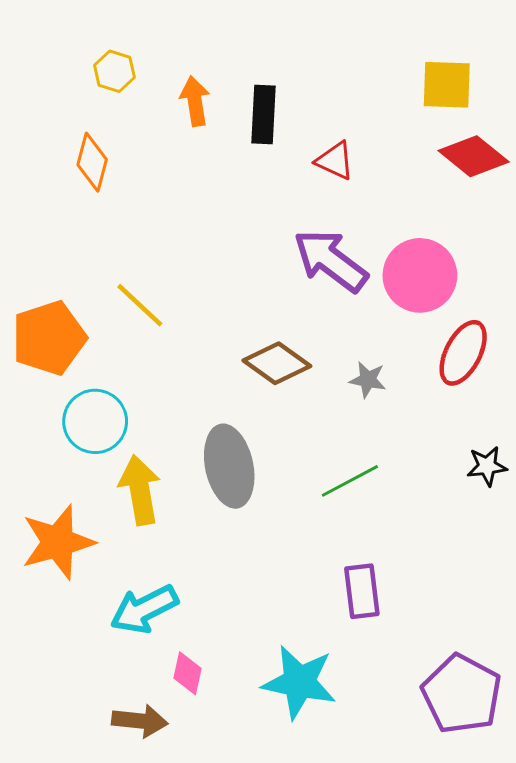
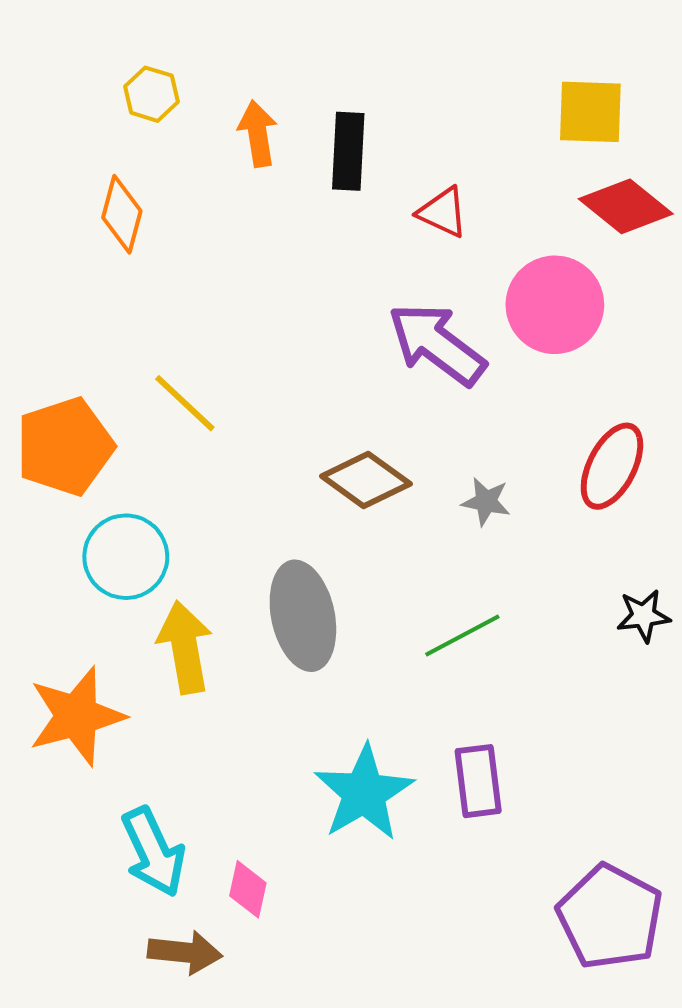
pink circle: (420, 275) -> (555, 305), moved
cyan arrow: (144, 609) -> (153, 852), moved, turned -88
cyan star: (299, 682) -> (364, 793), moved, turned 30

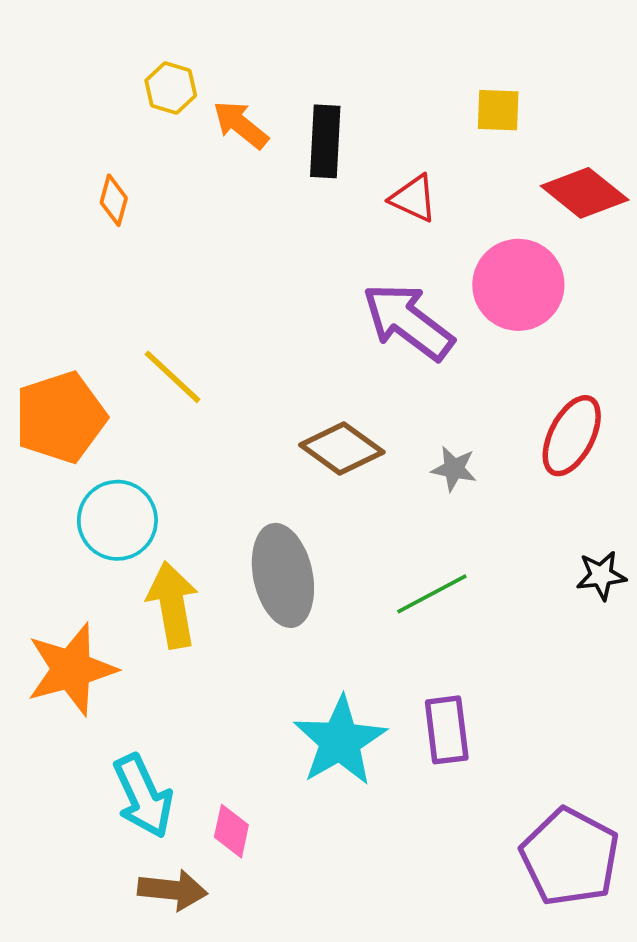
yellow hexagon: (151, 94) -> (171, 88), moved
yellow square: (590, 112) -> (498, 110), moved, size x0.7
orange arrow: (258, 134) -> (241, 125), turned -42
orange diamond: (122, 214) -> (114, 200), size x0.7

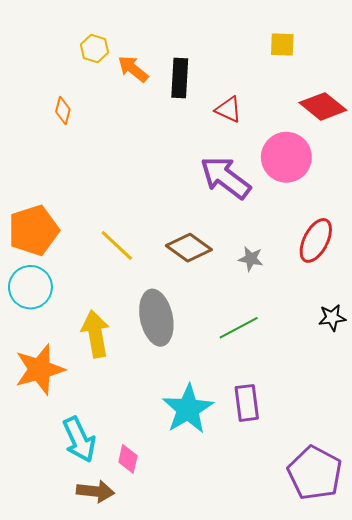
yellow square: (498, 110) -> (282, 45), moved
yellow line: (173, 377) -> (117, 246), moved
cyan circle: (117, 520) -> (30, 287), moved

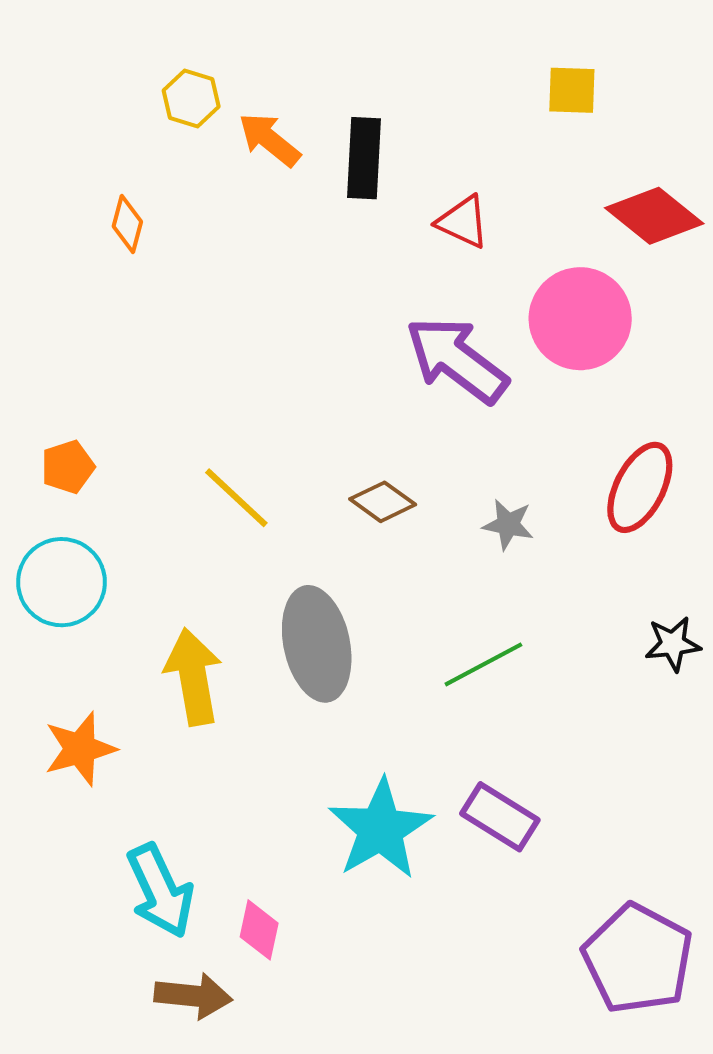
orange pentagon: (34, 230) -> (68, 467), size x0.5
brown diamond: (189, 248) -> (383, 502), size x0.7
orange star: (40, 369) -> (80, 749), size x0.7
purple rectangle: (247, 403) -> (500, 817), turned -51

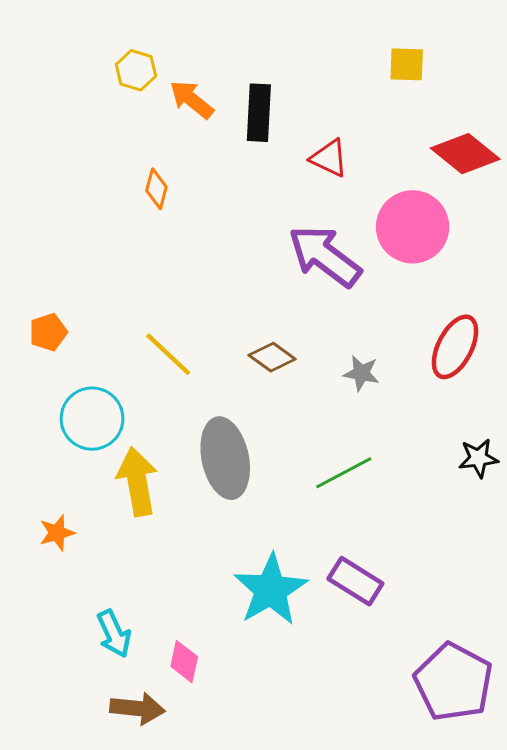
orange diamond: (127, 224) -> (156, 189), moved
cyan circle: (62, 582) -> (92, 419), moved
orange star: (80, 749) -> (57, 533), size x0.7
cyan arrow: (160, 891) -> (114, 634), size x0.7

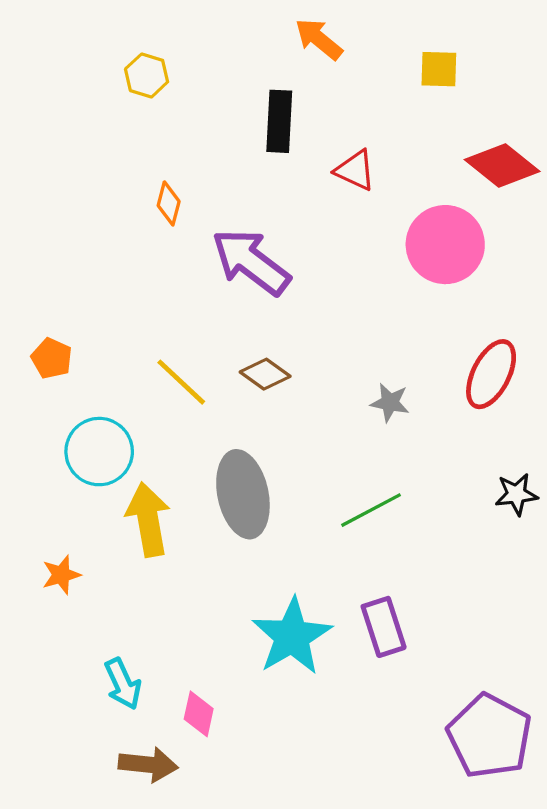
orange arrow: (192, 100) -> (319, 39), moved
purple arrow: (325, 256) -> (251, 262), moved
orange pentagon: (48, 332) -> (52, 358), turned -30
brown diamond: (272, 357) -> (265, 374), moved
purple rectangle: (355, 581) -> (384, 627), turned 40

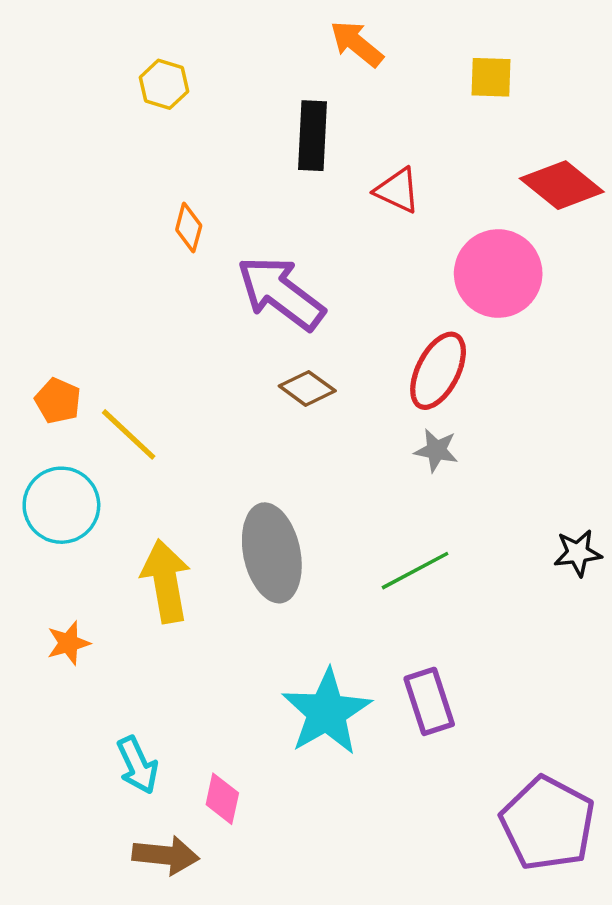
brown diamond: (265, 374) -> (307, 388), moved
red ellipse: (491, 374) -> (438, 371), moved
yellow line: (181, 382) -> (129, 434), moved
cyan circle: (99, 452) -> (61, 505), moved

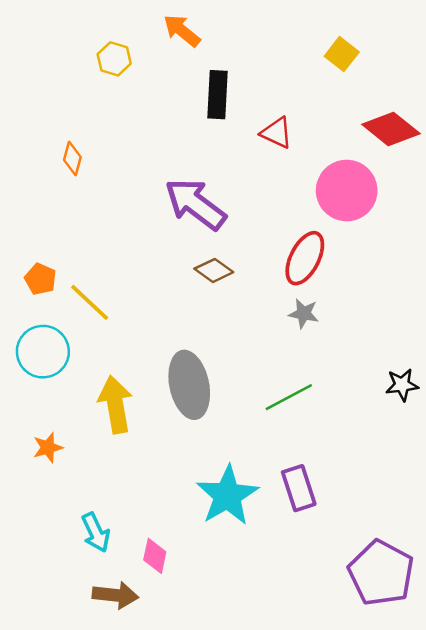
orange arrow: (357, 44) -> (182, 31), moved
yellow square: (491, 77) -> (342, 54), turned 36
orange diamond: (189, 228) -> (72, 159), moved

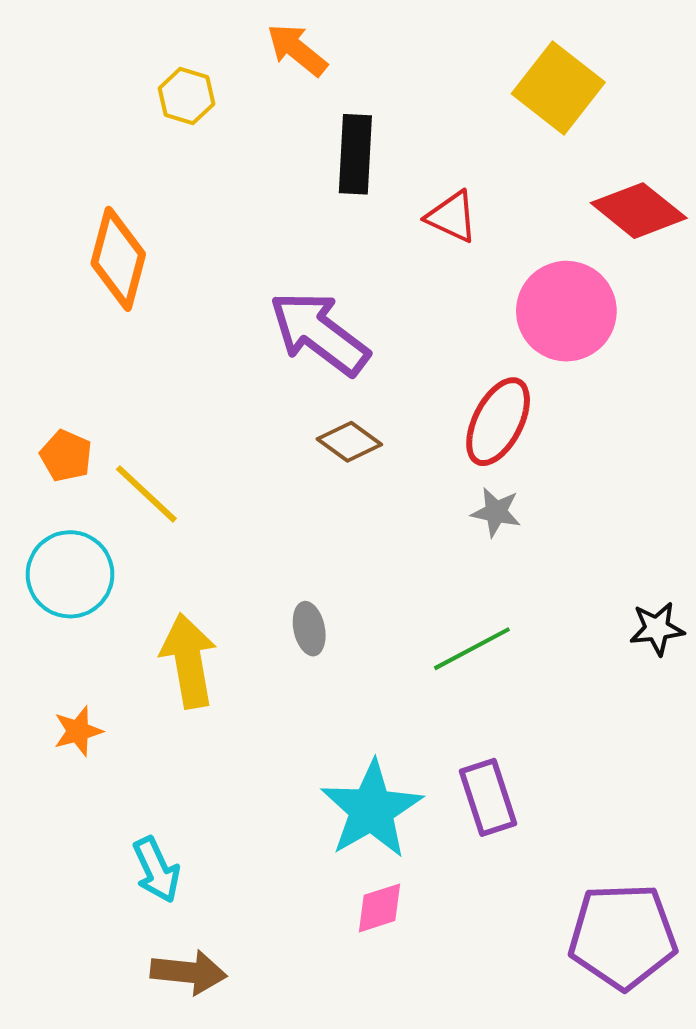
yellow square: (342, 54) -> (558, 88), size x1.6
orange diamond: (72, 159) -> (118, 259), size x1.8
gray ellipse: (189, 385) -> (309, 629), size x0.5
pink diamond: (155, 556) -> (379, 908), moved, turned 60
purple pentagon: (381, 573) -> (623, 936), turned -30

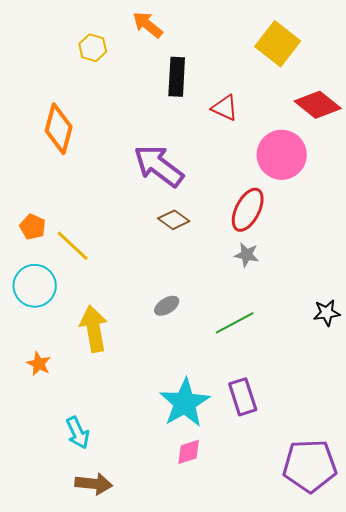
gray ellipse: (309, 629) -> (167, 306), moved, turned 70
orange star: (78, 731) -> (39, 364), turned -30

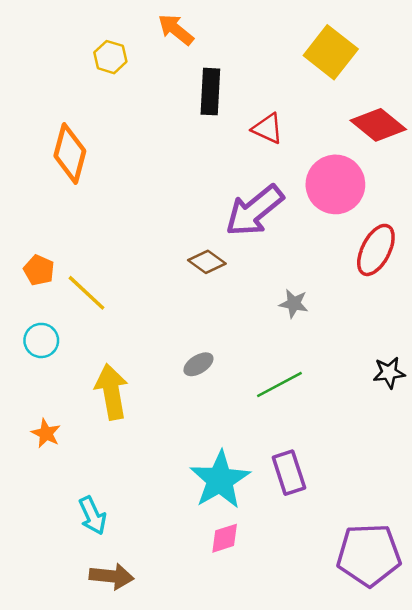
purple arrow: (159, 166) -> (254, 211), moved, turned -76
red ellipse: (248, 210) -> (376, 250), moved
cyan circle: (35, 286) -> (41, 340), size x0.7

